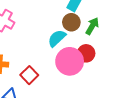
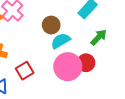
brown circle: (71, 22) -> (51, 25), moved

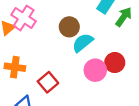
green arrow: (99, 37) -> (124, 17), moved
pink circle: (68, 67) -> (95, 70), size x0.7

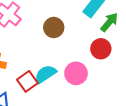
cyan semicircle: (83, 43) -> (45, 74), moved
red circle: (115, 63) -> (101, 49), moved

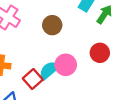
red circle: (101, 49) -> (100, 53), moved
pink circle: (76, 73) -> (66, 65), moved

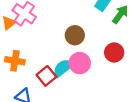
brown circle: (52, 25) -> (75, 35), moved

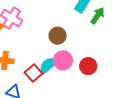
red circle: (114, 52) -> (88, 66), moved

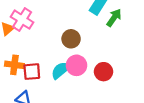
red square: (33, 73) -> (32, 72), moved, turned 36

